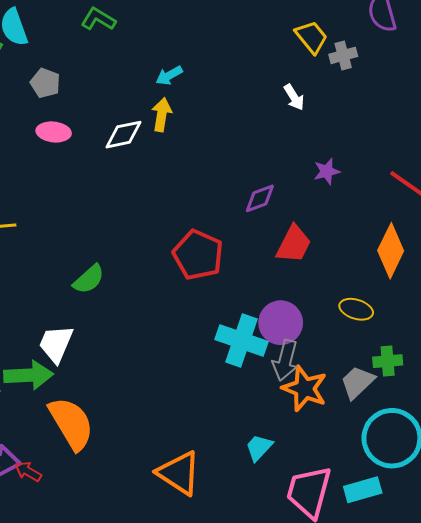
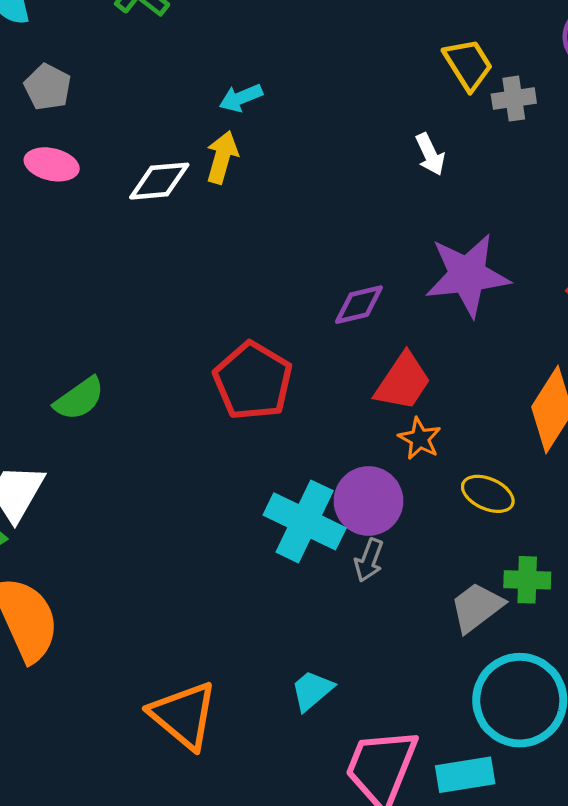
purple star: (327, 171) -> (467, 275), size x2.0
gray arrow: (285, 360) -> (369, 560), size x0.7
orange star: (305, 388) -> (420, 439), moved, size x0.6

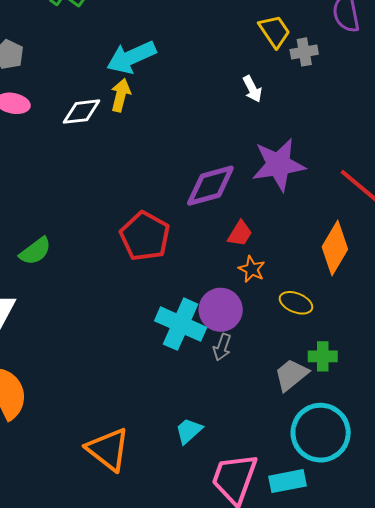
cyan arrow: (241, 98) -> (131, 57), size x1.8
purple diamond: (359, 305) -> (210, 186), size x1.6
red trapezoid: (403, 382) -> (240, 234), size x0.7

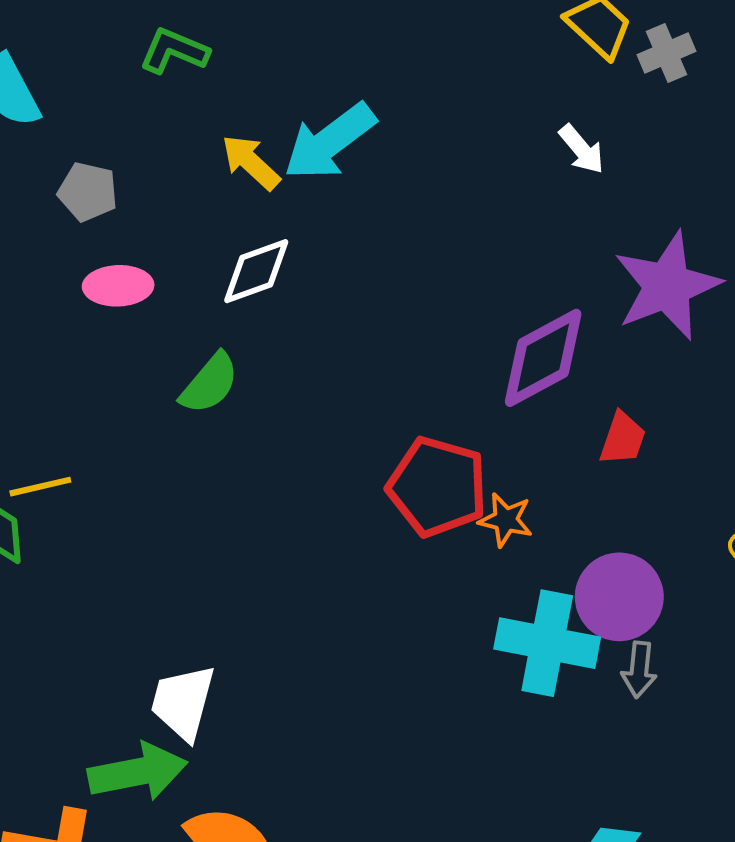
yellow arrow: (121, 95) -> (251, 162), moved, turned -48
green semicircle: (35, 251) -> (210, 383), moved
orange star: (252, 269) -> (506, 520), moved

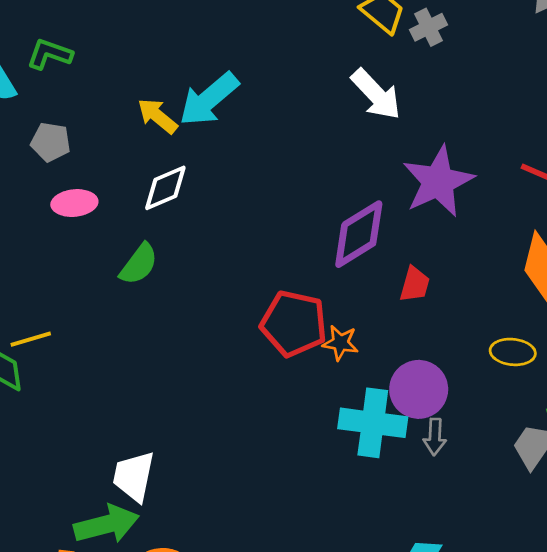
green L-shape: (174, 51) -> (49, 54), moved
white arrow: (582, 149) -> (376, 94), size x1.6

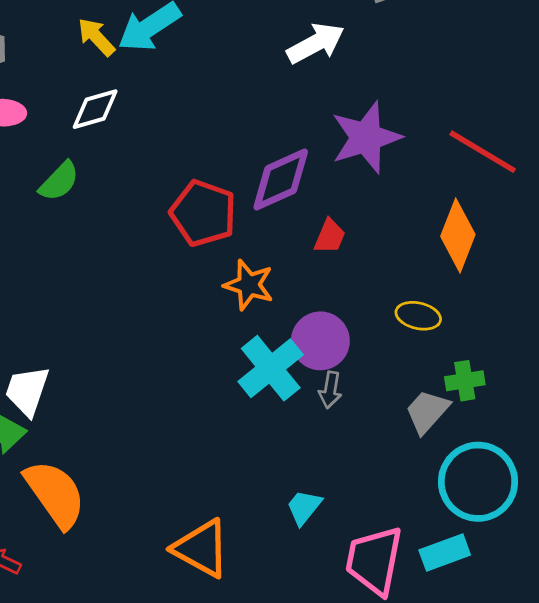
white arrow: (376, 94) -> (316, 43), turned -82
red pentagon: (294, 324) -> (203, 213), moved
orange star: (340, 343) -> (249, 285), size x1.4
cyan cross: (373, 423) -> (271, 368), turned 36

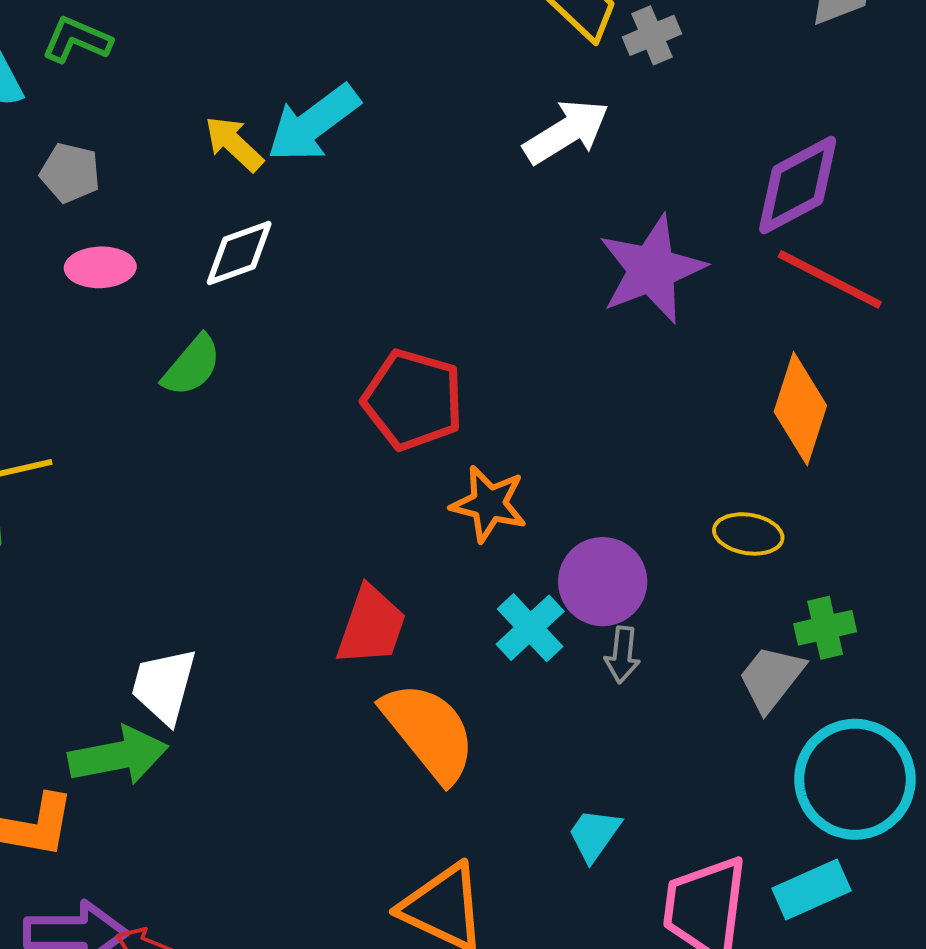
purple diamond: (281, 179) -> (798, 185), moved
red trapezoid: (330, 236) -> (371, 626), moved, size x1.5
cyan cross: (271, 368) -> (530, 628), size x0.7
orange semicircle: (55, 494) -> (429, 732), moved

